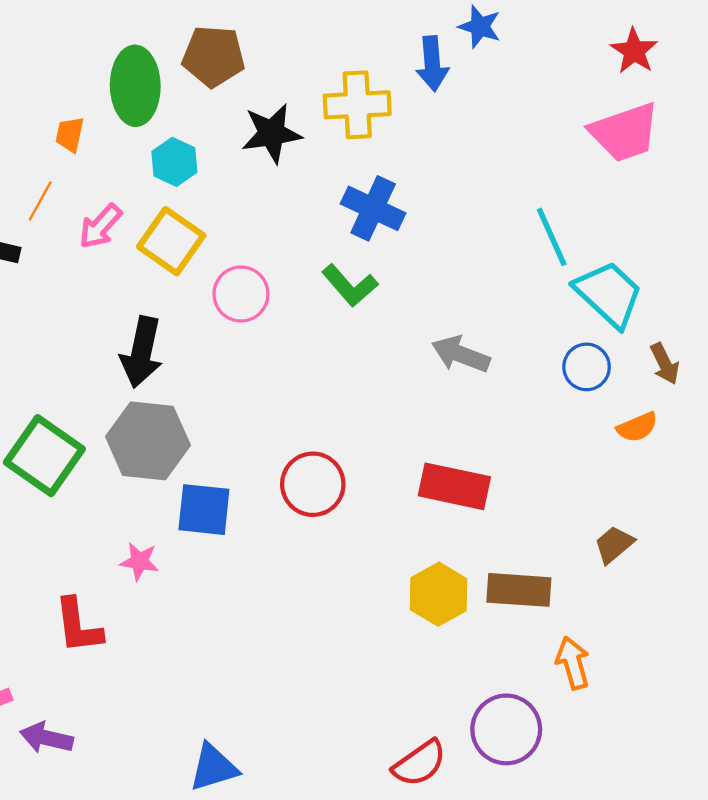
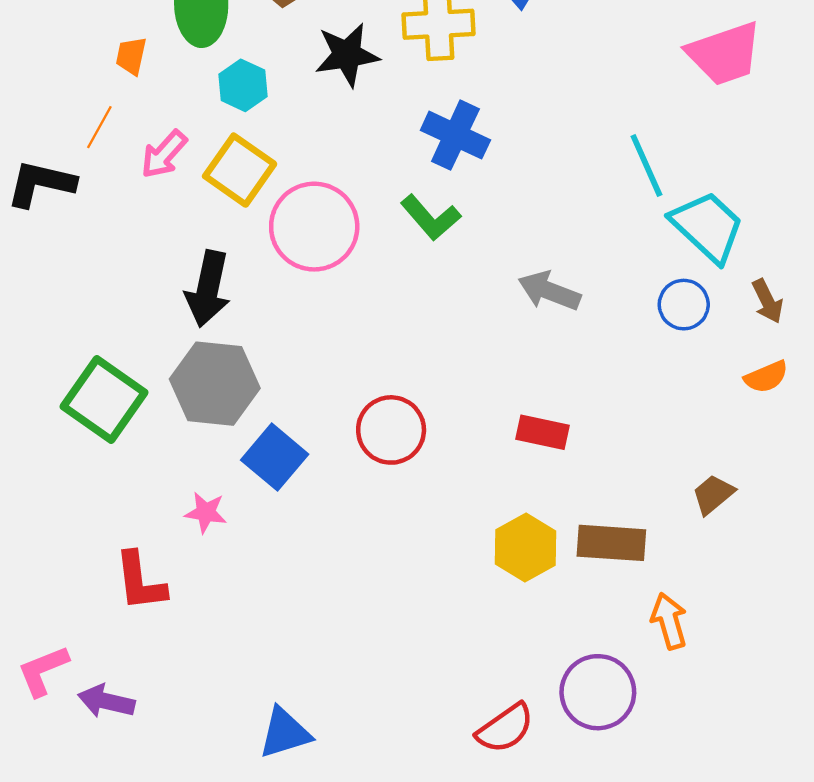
pink circle: (241, 294) -> (314, 227), size x1.5
orange semicircle: (637, 427) -> (766, 377), moved
red rectangle: (454, 486) -> (542, 432), size x0.7
blue square: (204, 510) -> (275, 457), turned 34

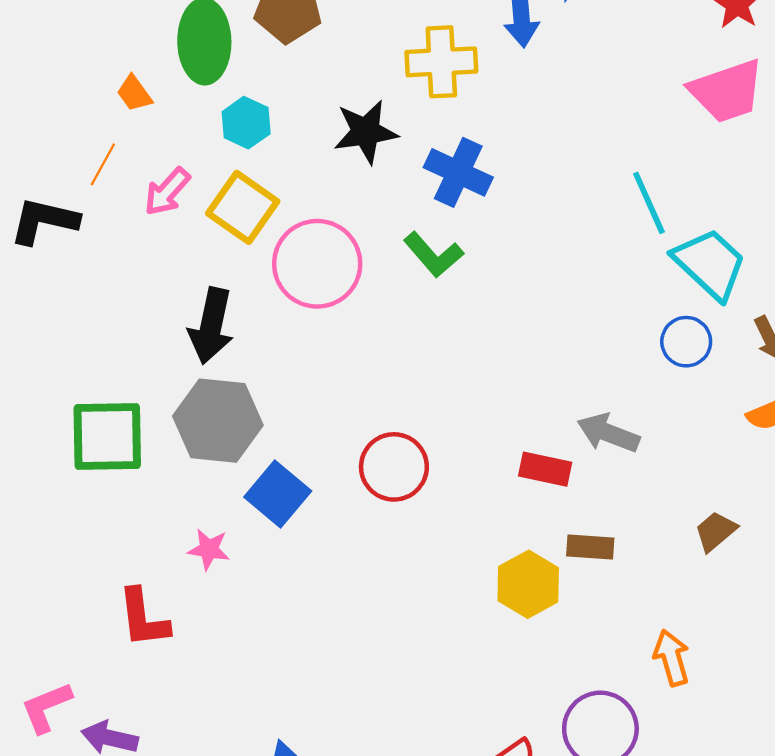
black star: (347, 55) -> (366, 132), moved
orange trapezoid: (131, 56) -> (134, 93), turned -48
gray arrow: (549, 291) -> (608, 433), moved
green square: (104, 399) -> (107, 436), turned -36
brown rectangle: (611, 543) -> (590, 547), moved, size x0.7

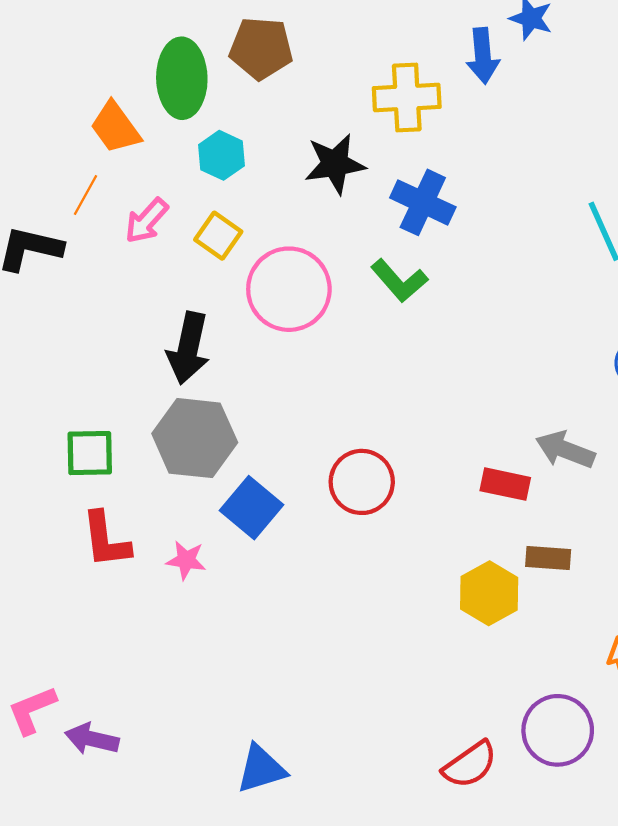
orange trapezoid: (134, 93) -> (115, 128), size x1.5
yellow square: (243, 207) -> (218, 236), size x0.7
green square: (107, 436) -> (90, 453), size x0.7
red L-shape: (143, 618) -> (106, 540), moved

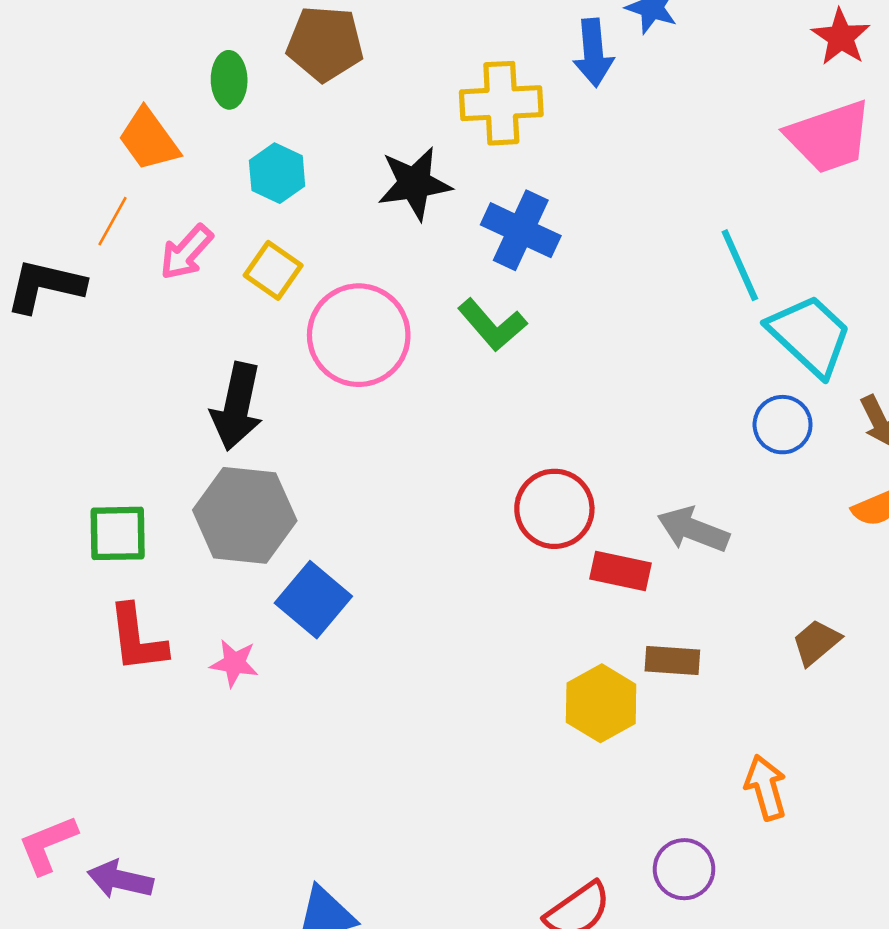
green ellipse: (182, 78) -> (229, 80), size x0.6
red circle: (362, 482) -> (554, 509), moved
purple circle: (558, 730) -> (684, 869), size x0.7

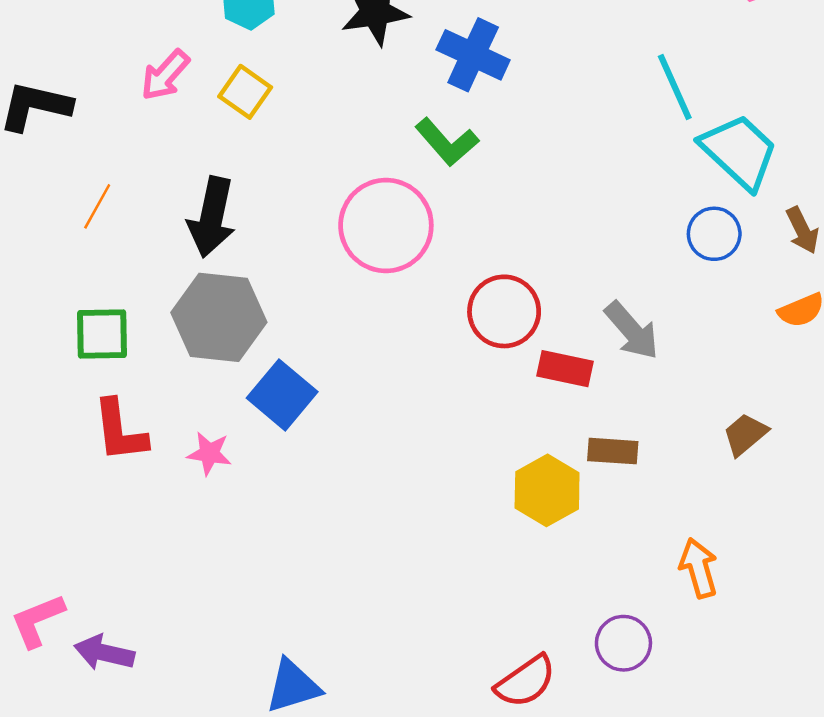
orange line: (112, 221) -> (97, 206), moved
pink circle: (359, 335) -> (386, 225), moved
gray arrow: (693, 530) -> (632, 331), turned -152

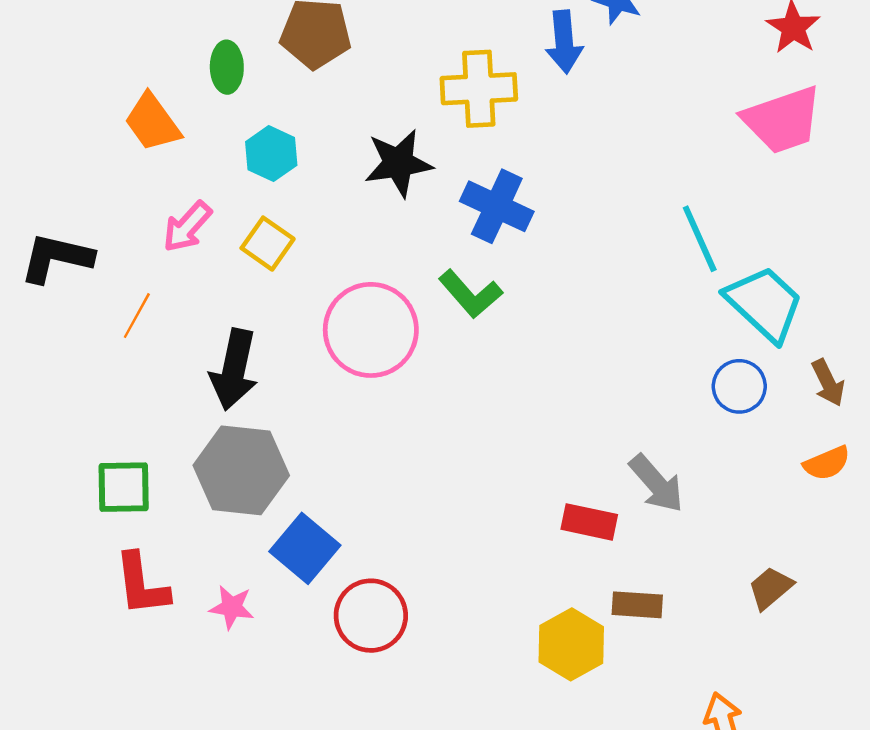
orange line: (97, 206) -> (137, 316), moved
pink circle: (386, 225) -> (371, 330), moved
red circle: (504, 311) -> (371, 616), moved

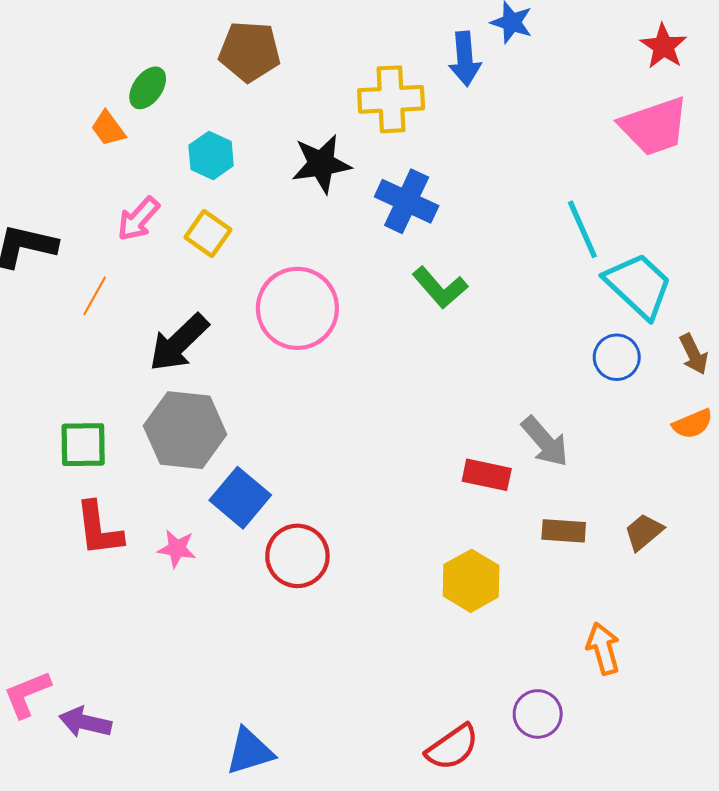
green ellipse: (227, 67) -> (148, 88), moved, turned 36
orange trapezoid: (152, 122) -> (108, 128), size x0.7
green L-shape: (470, 294) -> (440, 288), moved
black arrow: (234, 370) -> (179, 343), turned 34
brown rectangle: (637, 605) -> (564, 531), moved

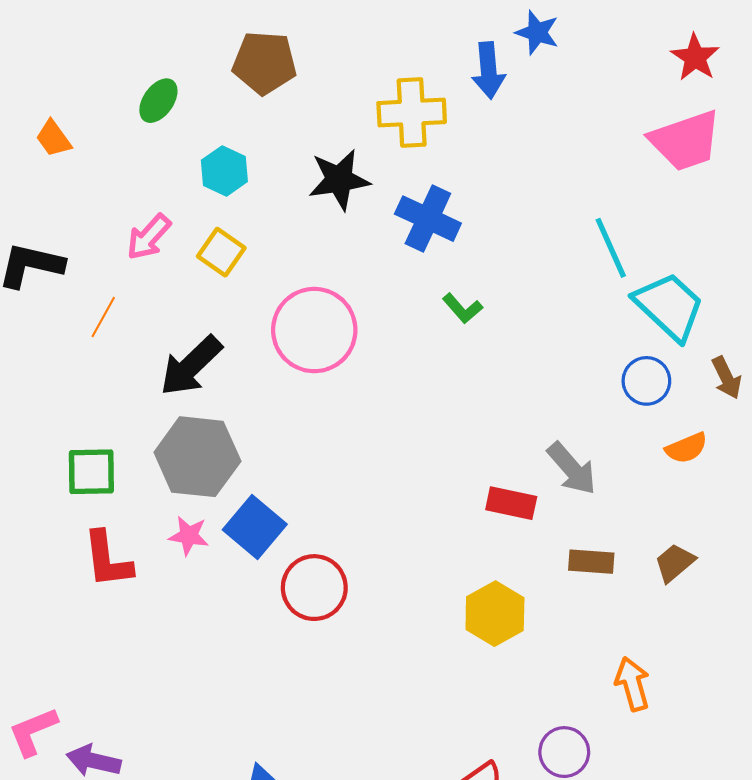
orange trapezoid: (108, 128) -> (53, 139), moved
green L-shape: (440, 288) -> (463, 308), size x0.7
orange semicircle: (693, 424) -> (687, 448), moved
pink star: (177, 549) -> (189, 536), moved

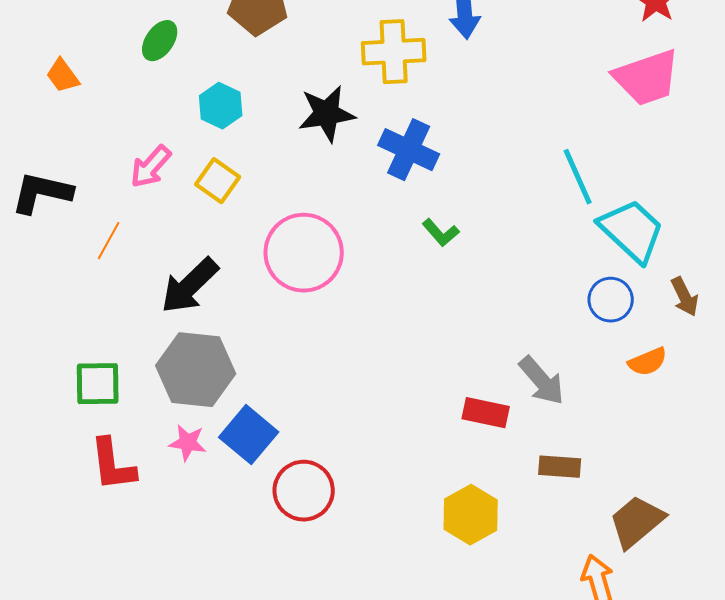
brown trapezoid: (675, 563) -> (637, 522), moved, size x1.5

